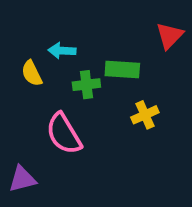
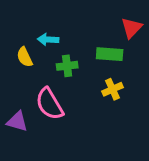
green rectangle: (122, 70) -> (110, 54), moved
purple triangle: (22, 179) -> (17, 121), moved, turned 30

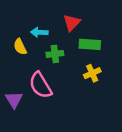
red triangle: (132, 28) -> (72, 23), moved
purple triangle: (17, 121) -> (14, 100), turned 42

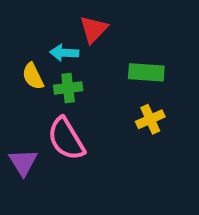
red triangle: (72, 23) -> (94, 29), moved
green cross: (55, 54) -> (68, 88), moved

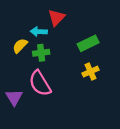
green rectangle: (146, 72) -> (88, 43), turned -30
yellow semicircle: (33, 76) -> (20, 46), turned 70

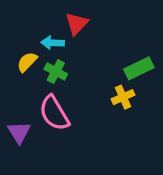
green rectangle: (88, 43) -> (139, 68), moved
green cross: (41, 53) -> (56, 72), turned 35

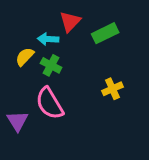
green rectangle: (139, 68) -> (105, 33), moved

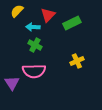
yellow semicircle: (25, 57) -> (17, 11), moved
pink semicircle: (50, 103) -> (34, 71), turned -60

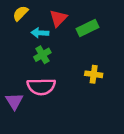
green cross: (35, 45) -> (42, 55), turned 32
yellow cross: (77, 61) -> (94, 74), turned 32

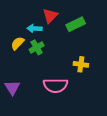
yellow semicircle: (20, 13) -> (18, 43), moved
pink semicircle: (41, 87) -> (56, 85), moved

